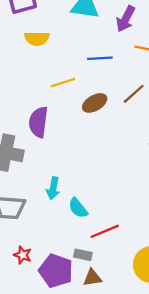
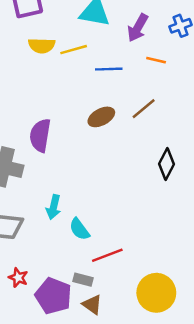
yellow line: (63, 83) -> (74, 50), moved
brown triangle: (92, 278) -> (92, 305), turned 42

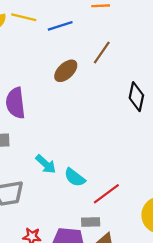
yellow line: (74, 50) -> (24, 17), turned 45
cyan arrow: (53, 207) -> (46, 164), turned -45

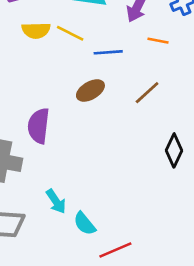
brown ellipse: (66, 71) -> (90, 90), moved

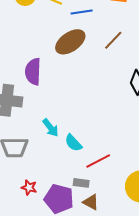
brown ellipse: (90, 90) -> (70, 42), size x1.4

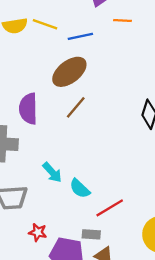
brown line: (113, 40) -> (76, 107), moved
red star: (29, 187) -> (38, 232), moved

